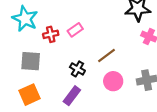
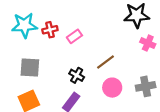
cyan star: (25, 19) -> (24, 25), turned -30
red cross: (51, 34) -> (50, 30), moved

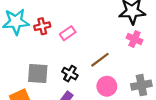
pink cross: (148, 43) -> (134, 39), moved
gray square: (30, 68) -> (38, 74), moved

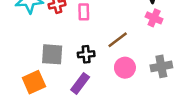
pink rectangle: (68, 33) -> (84, 12), turned -56
black cross: (70, 74) -> (86, 54), turned -35

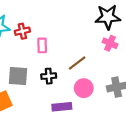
pink rectangle: (84, 12) -> (42, 45), moved
purple rectangle: (80, 83) -> (62, 107), moved, turned 48

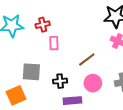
red cross: (22, 31) -> (43, 25), moved
black cross: (49, 76) -> (60, 81), moved

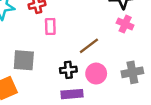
black cross: (60, 81) -> (68, 70), moved

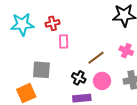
pink cross: (125, 24) -> (126, 51), moved
black cross: (68, 70) -> (79, 78), turned 32

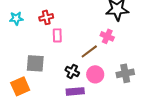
cyan star: (22, 24) -> (16, 18), size x0.6
pink cross: (126, 51) -> (107, 36), moved

